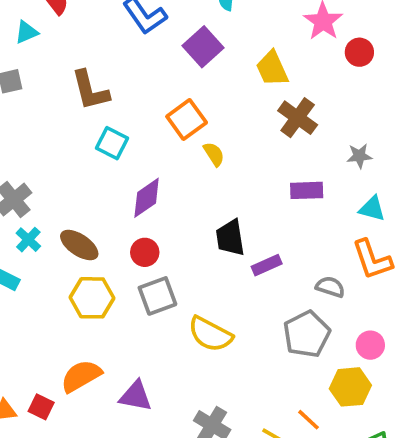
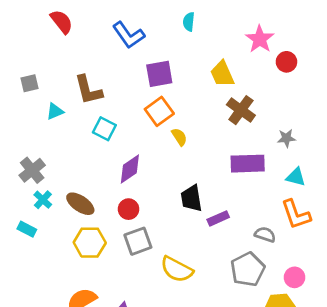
cyan triangle: (27, 32) -> (55, 111), moved
purple square: (203, 47) -> (159, 74), moved, turned 32
purple rectangle: (307, 190) -> (248, 164), size x1.4

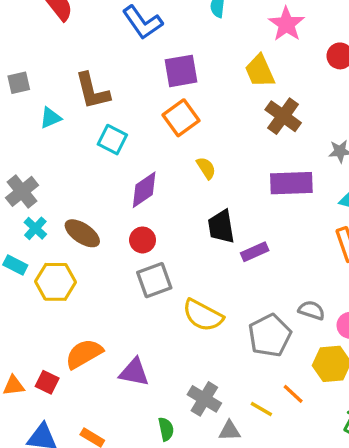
pink star: (260, 39) -> (286, 24), moved
yellow semicircle: (179, 137) -> (206, 168), moved
gray semicircle: (265, 235) -> (312, 310), moved
yellow hexagon: (90, 243) -> (55, 282), moved
gray pentagon: (248, 269) -> (270, 335), moved

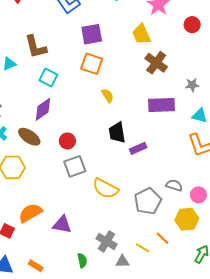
orange square: (181, 118) -> (92, 64), turned -35
purple diamond: (144, 190) -> (43, 109), moved

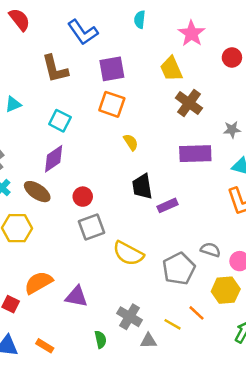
brown L-shape: (36, 47) -> (55, 69), moved

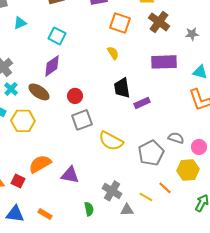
orange square: (112, 104) -> (120, 23), moved
gray star: (232, 130) -> (192, 34), moved

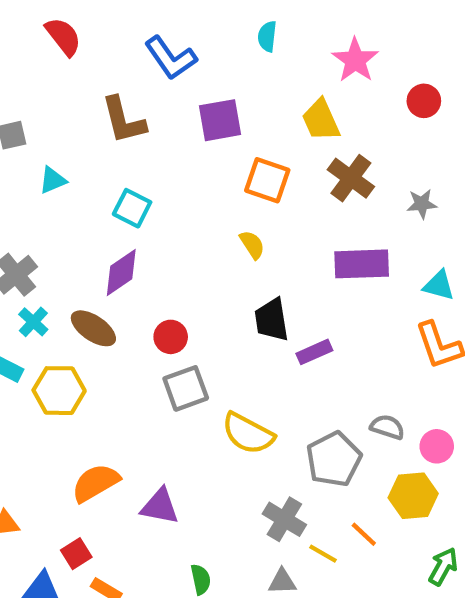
red square: (18, 181) -> (76, 554), moved, turned 32
gray cross: (112, 191) -> (284, 519), moved

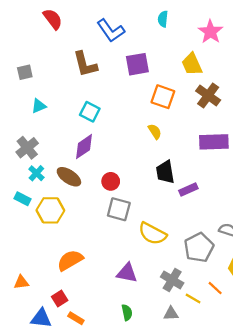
cyan triangle: (53, 180) -> (39, 106), moved
gray square: (186, 388) -> (119, 209), turned 35
purple triangle: (160, 506) -> (127, 273), moved

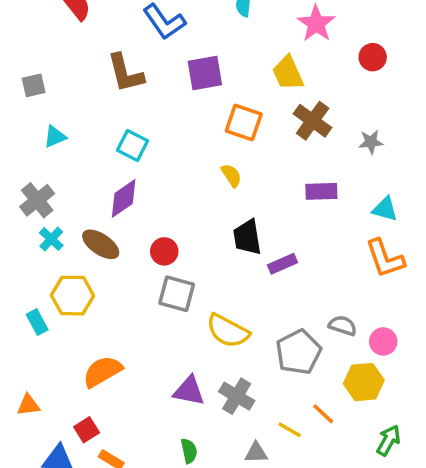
purple rectangle: (214, 142) -> (321, 191), size x0.7
cyan rectangle: (23, 199) -> (37, 322), moved, turned 35
gray cross: (172, 280) -> (237, 396), moved

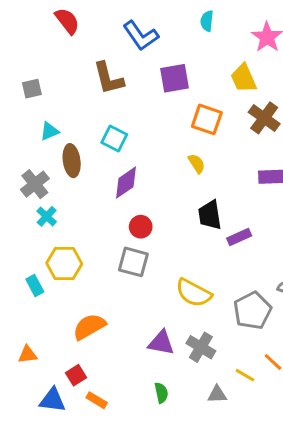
purple diamond: (124, 198) -> (126, 183), moved
brown ellipse: (101, 244) -> (72, 161), moved, turned 48
gray square: (177, 294) -> (133, 262), moved

